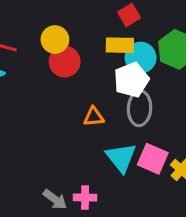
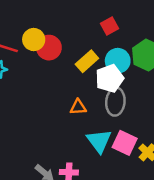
yellow circle: (55, 40) -> (34, 40), moved
yellow rectangle: (120, 45) -> (87, 61), moved, turned -45
red circle: (65, 62) -> (49, 48), moved

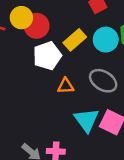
white pentagon: (110, 78) -> (47, 56), moved
gray ellipse: (115, 102) -> (103, 81), turned -64

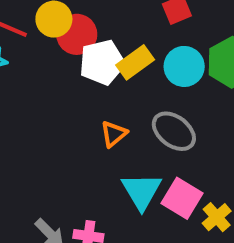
white pentagon: (47, 56) -> (102, 62), moved
orange triangle: (66, 86) -> (114, 134), turned -42

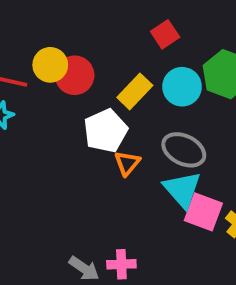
white pentagon: (102, 62) -> (106, 131), moved
cyan triangle: (142, 191) -> (182, 189), moved

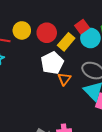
red square: (165, 34) -> (82, 27), moved
red circle: (75, 75) -> (47, 33), moved

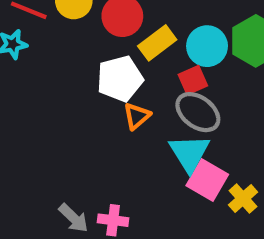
red square: (82, 27) -> (193, 80), moved

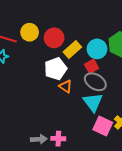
orange triangle: (137, 116) -> (65, 86), turned -40
pink square: (207, 180) -> (103, 126), moved
gray arrow: (74, 218) -> (39, 139), turned -42

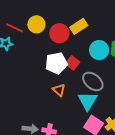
yellow rectangle: (72, 49) -> (79, 26), moved
red square: (92, 66) -> (73, 63), moved, turned -32
orange triangle: (65, 86) -> (59, 90), moved

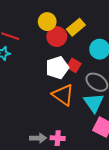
yellow circle: (36, 24) -> (47, 22), moved
orange triangle: (59, 90) -> (63, 95), size x1.6

